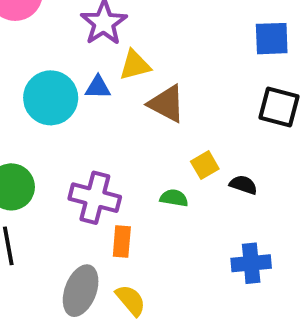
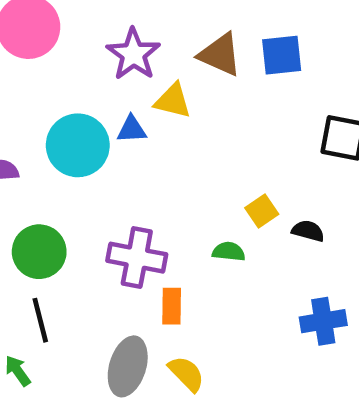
blue square: (272, 39) -> (282, 55), moved
yellow triangle: (135, 65) -> (173, 101), turned 32
brown triangle: (167, 104) -> (220, 55), moved

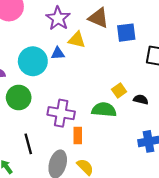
blue square: (282, 55) -> (126, 33), moved
green circle: (39, 252) -> (19, 98), moved
green semicircle: (229, 252) -> (104, 110), size x1.6
black line: (40, 320) -> (28, 144), moved

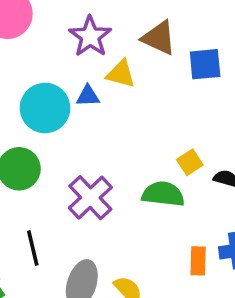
purple cross: (61, 113) -> (90, 198), turned 35
orange rectangle: (78, 136) -> (198, 261), moved

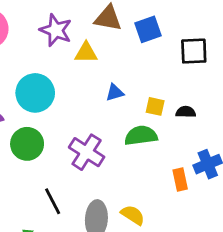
blue triangle: (88, 96) -> (115, 93), moved
yellow square: (190, 162) -> (155, 106), turned -30

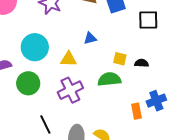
yellow triangle: (86, 53) -> (69, 59), moved
blue triangle: (115, 93) -> (90, 38), moved
purple cross: (87, 152) -> (70, 90), turned 30

